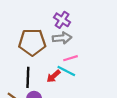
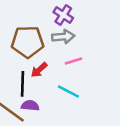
cyan line: (66, 71) -> (68, 92), moved
red arrow: (54, 76) -> (39, 70), moved

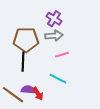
red arrow: (39, 70) -> (38, 94), moved, turned -80
black line: (22, 84) -> (23, 62), moved

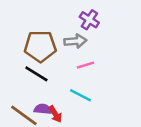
purple cross: (54, 19) -> (89, 20), moved
black line: (23, 62) -> (36, 74), turned -60

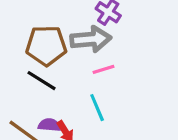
gray arrow: (75, 41) -> (91, 39), size x1.4
cyan line: (81, 95) -> (97, 108), turned 40

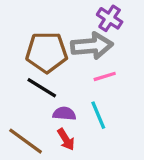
purple semicircle: (49, 125) -> (64, 114), moved

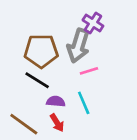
gray arrow: (92, 46) -> (78, 46), turned 112

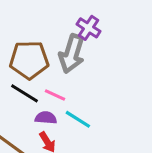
pink line: (89, 71) -> (55, 95), moved, turned 42
cyan line: (84, 103) -> (78, 119), turned -35

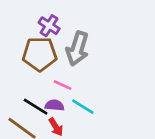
purple cross: (89, 28) -> (49, 26), moved
black line: (25, 93) -> (36, 107), moved

